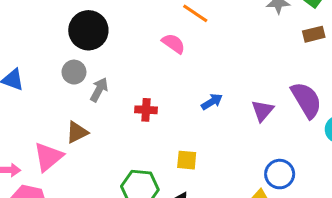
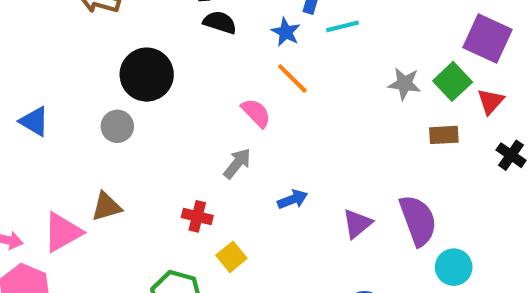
gray arrow: (99, 90) -> (237, 163), moved
red cross: (146, 110) -> (197, 216), moved
yellow square: (187, 160) -> (231, 257), moved, turned 35

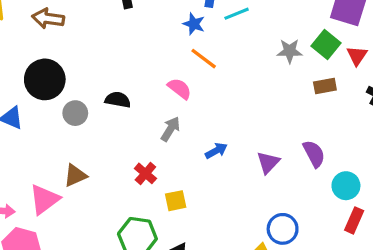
black semicircle: (220, 22) -> (118, 100), moved
black circle: (147, 75) -> (45, 79), moved
red cross: (197, 216) -> (145, 173), turned 35
purple semicircle: (418, 220) -> (314, 154), size x0.7
yellow square: (231, 257) -> (176, 201), turned 35

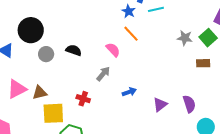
red cross: (145, 173) -> (83, 99), turned -32
pink triangle: (44, 199) -> (17, 89), moved
yellow square: (176, 201) -> (53, 113), moved, size x1.6

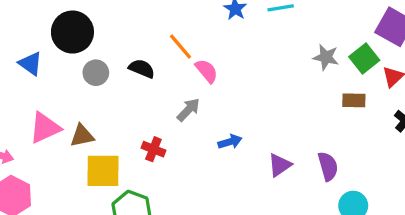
orange line: (131, 34) -> (180, 47), moved

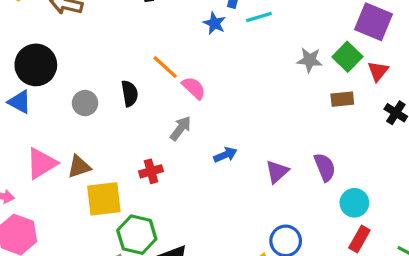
black circle: (72, 32) -> (36, 65), moved
black semicircle: (142, 69) -> (130, 93), turned 65
red cross: (153, 149) -> (151, 171), turned -30

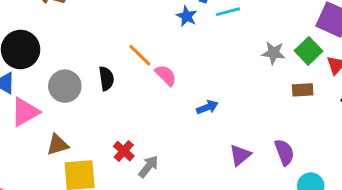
gray circle: (85, 103) -> (65, 86), size x1.4
gray arrow: (181, 128) -> (148, 167), moved
blue arrow: (225, 155) -> (207, 107), moved
pink triangle: (42, 163) -> (25, 112), moved
red cross: (151, 171) -> (124, 151), turned -35

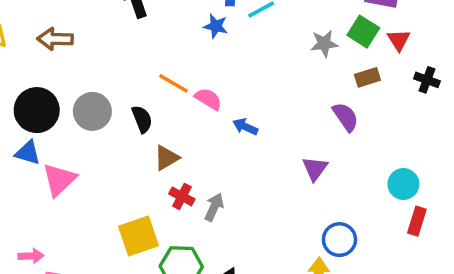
gray circle: (65, 86) -> (92, 111), moved
blue arrow: (207, 107) -> (245, 127), moved, turned -120
brown triangle: (58, 145) -> (166, 158), moved
purple semicircle: (284, 152) -> (346, 117), moved

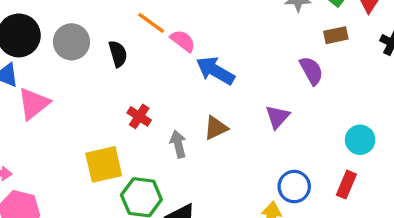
blue arrow: (245, 127) -> (215, 71), size x1.6
brown triangle: (166, 158) -> (216, 128), moved
red cross: (182, 196) -> (139, 116), moved
gray arrow: (214, 207) -> (178, 144), turned -44
red rectangle: (417, 221) -> (346, 185), moved

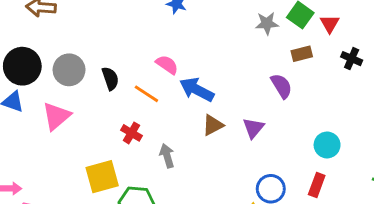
orange line: (151, 23) -> (146, 94), moved
pink triangle: (34, 104) -> (56, 116), moved
brown triangle: (216, 128) -> (213, 125), moved

